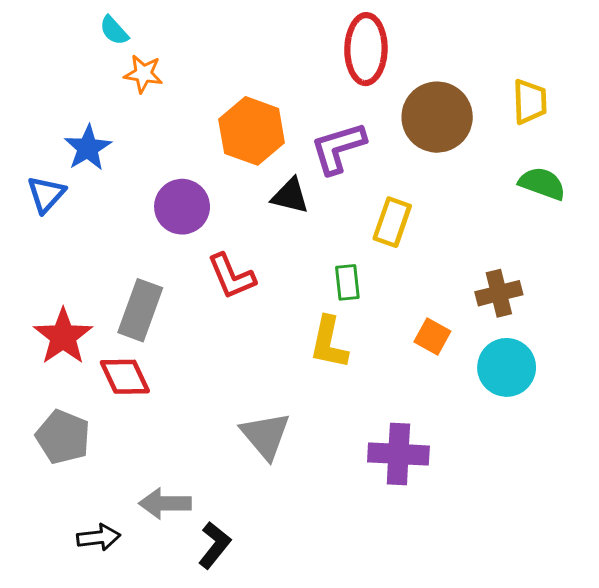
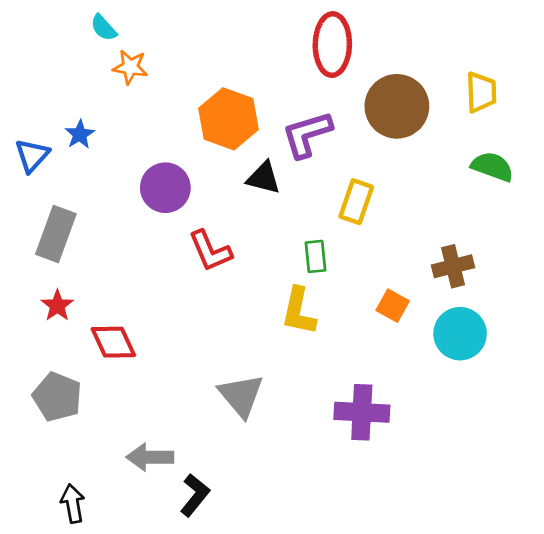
blue star: (88, 148) -> (80, 134), size x0.7
blue triangle: (46, 194) -> (32, 155), moved
gray rectangle: (140, 310) -> (56, 234), moved
red star: (63, 337) -> (57, 306), size x0.6
black arrow: (99, 537) -> (73, 503), moved, turned -93

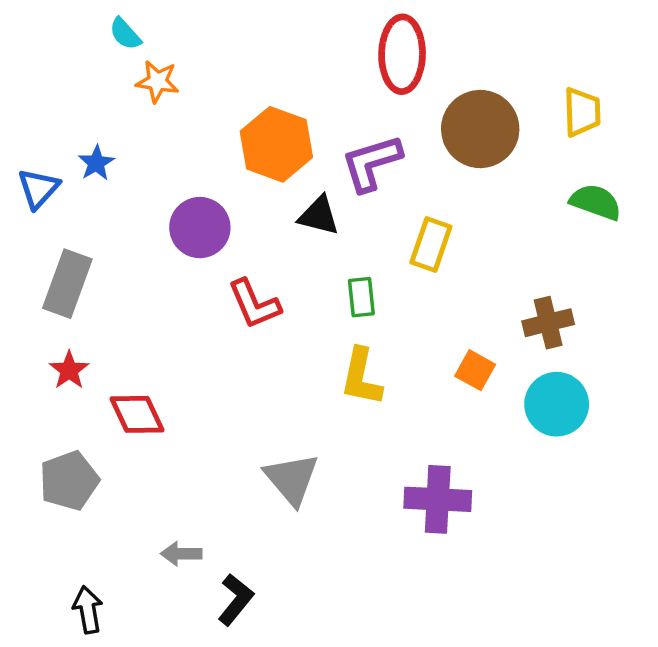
green rectangle: (316, 256) -> (361, 297), moved
gray pentagon: (57, 397) -> (69, 481), turned 30
gray arrow: (150, 457) -> (181, 554), size x0.7

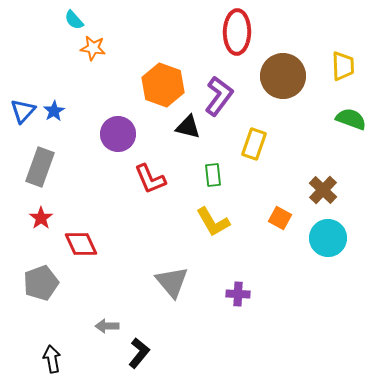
blue star: (96, 163) -> (54, 111), moved
purple L-shape: (371, 163) -> (219, 96), turned 144
brown cross: (548, 323) -> (323, 190), turned -32
yellow L-shape: (361, 377) -> (213, 222), turned -42
purple cross: (438, 499) -> (238, 294), moved, size x0.6

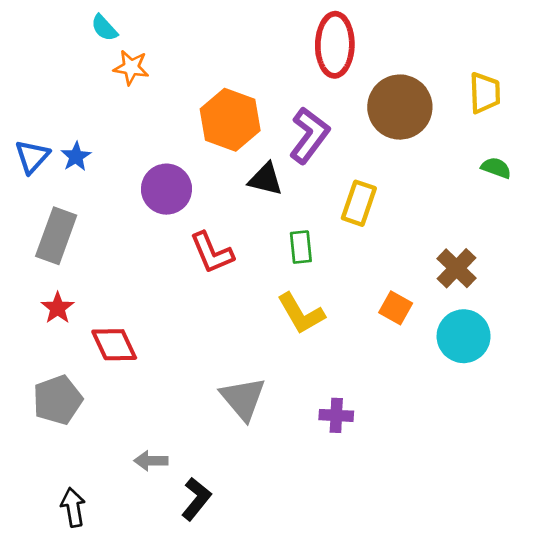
green semicircle: (351, 119) -> (496, 168), size x0.7

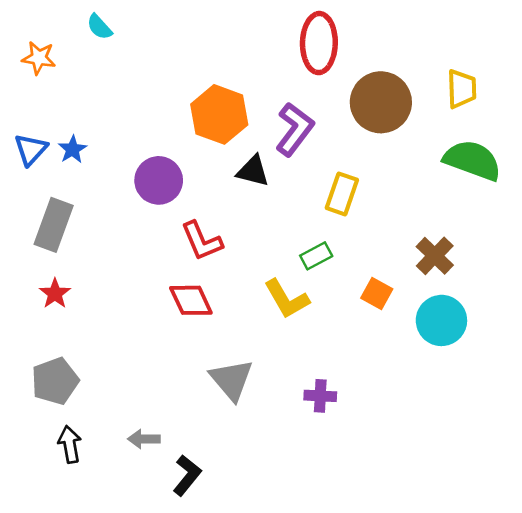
orange star: (131, 67) -> (39, 58), moved
green semicircle: (496, 168) -> (472, 160), size x2.0
green rectangle: (301, 247) -> (316, 256), moved, turned 68
red diamond: (114, 345) -> (191, 300), moved
black arrow: (73, 507) -> (70, 444), moved

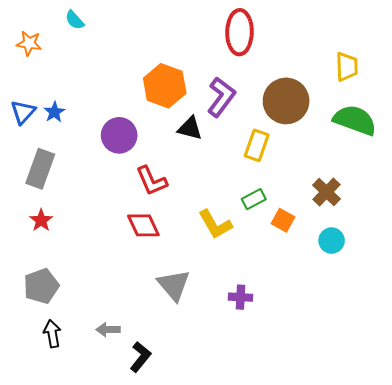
brown circle: (381, 102) -> (286, 101), moved
green rectangle: (316, 256) -> (254, 199), moved
cyan circle: (441, 320) -> (332, 241), size x0.7

